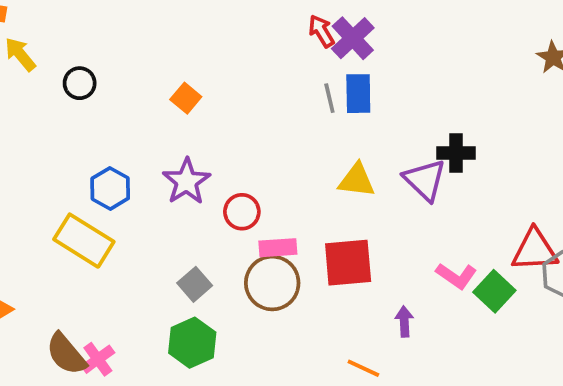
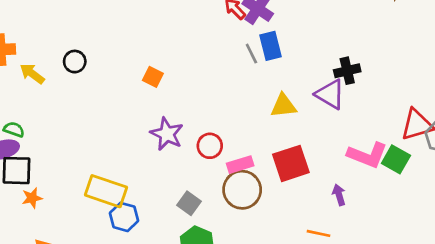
black circle: (80, 83) -> (75, 62), moved
blue hexagon: (110, 188) -> (124, 217), moved
pink L-shape: (456, 276) -> (367, 155), size x1.4

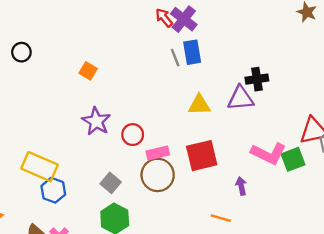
purple triangle: (330, 94) -> (241, 98), turned -40
green square: (396, 159) -> (293, 159), turned 35

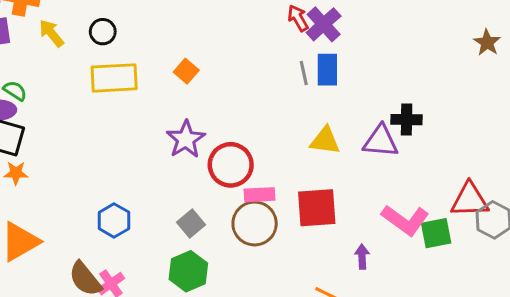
red circle: (133, 135) -> (231, 165), size x1.5
yellow rectangle: (40, 167) -> (114, 78), moved, turned -36

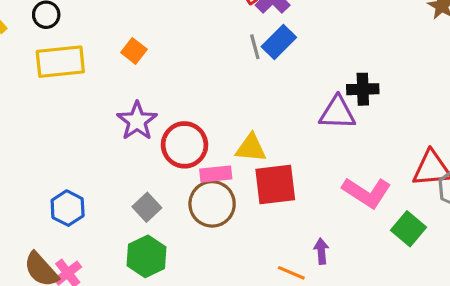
blue rectangle: (327, 70) -> (279, 42), turned 48
yellow triangle: (325, 141) -> (251, 148), moved
green square: (436, 233) -> (409, 229), moved, turned -36
purple arrow: (362, 257) -> (321, 251), moved

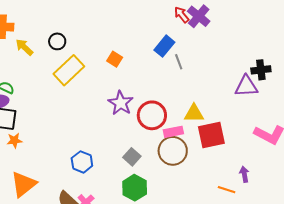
blue rectangle: (279, 42) -> (164, 46), moved
gray line: (255, 47) -> (179, 62), moved
yellow rectangle: (60, 62) -> (69, 70), turned -32

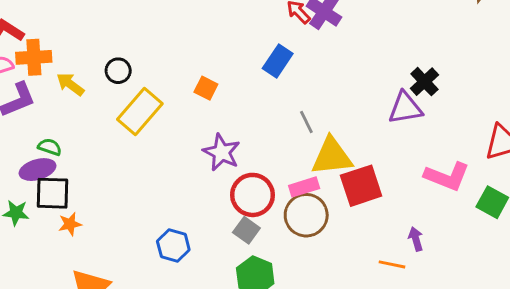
gray line: (179, 62) -> (306, 122), moved
black cross: (261, 70) -> (424, 82), turned -30
yellow triangle: (194, 113) -> (332, 156), size x1.4
red circle: (152, 115) -> (253, 195), moved

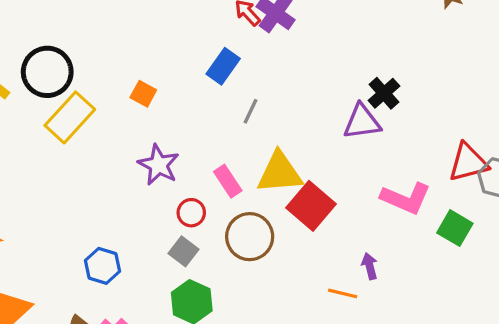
black circle: (118, 71) -> (47, 72), size x1.8
gray line: (306, 122) -> (251, 111), moved, turned 50
red square: (361, 186) -> (311, 206), turned -33
pink rectangle: (304, 187) -> (228, 181), moved, turned 72
red circle: (253, 195) -> (191, 213), size x0.6

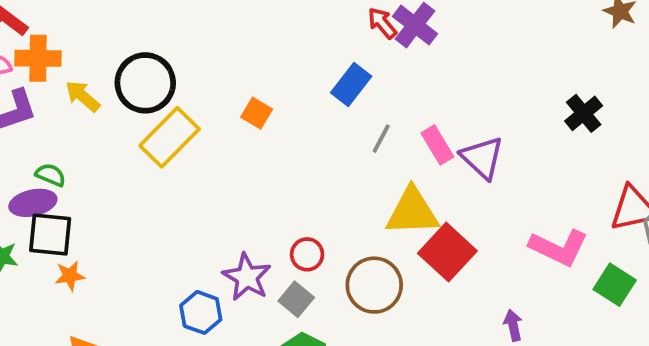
black cross: (384, 93) -> (584, 113), moved
purple triangle: (362, 122) -> (482, 158), moved, turned 48
purple star: (159, 165) -> (247, 277), moved
pink rectangle: (228, 181) -> (437, 145), moved

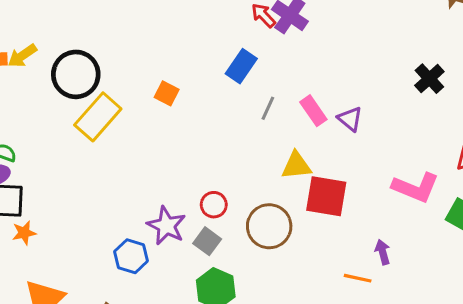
yellow arrow: (83, 96) -> (22, 56), moved, turned -72
purple triangle: (482, 158) -> (350, 119), size x0.7
yellow triangle: (412, 212) -> (296, 166), size x0.7
red square: (447, 252) -> (326, 196), turned -30

